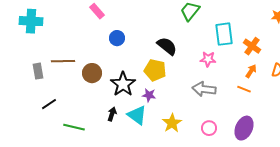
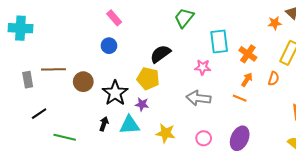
pink rectangle: (97, 11) -> (114, 18), moved
black semicircle: (167, 46) -> (160, 54), turned -75
cyan triangle: (137, 115) -> (130, 125), turned -40
yellow star: (172, 123) -> (166, 133), turned -30

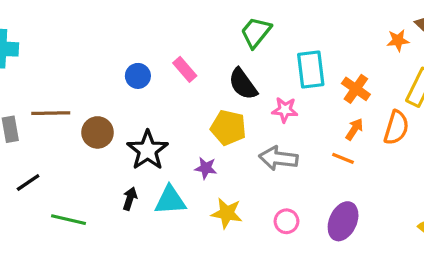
pink rectangle: (114, 18) -> (185, 69), moved
black semicircle: (160, 54) -> (243, 84), moved, turned -90
yellow pentagon: (148, 79) -> (228, 128), moved
orange semicircle: (274, 79) -> (396, 128), size x1.5
purple star: (142, 104) -> (206, 168), moved

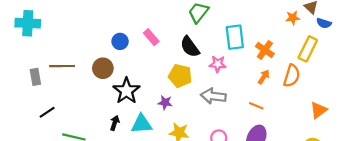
brown circle: (98, 132) -> (103, 68), moved
orange line: (343, 158) -> (256, 106), moved

